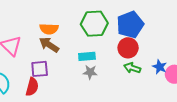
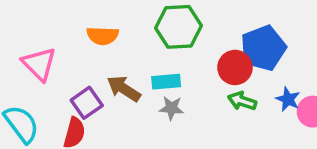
blue pentagon: (130, 25) -> (263, 48), moved
brown arrow: (49, 45) -> (124, 89), moved
purple square: (40, 69) -> (87, 103), turned -30

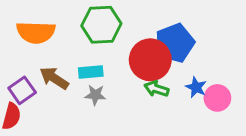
orange semicircle: (103, 36) -> (36, 32), size x1.4
red circle: (235, 67) -> (150, 60), size x1.4

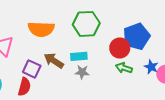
red circle: (150, 60) -> (120, 48), size x0.7
purple square: (22, 90) -> (32, 69), turned -30

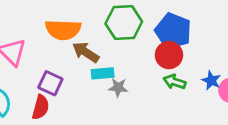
blue pentagon: (137, 36) -> (173, 31), moved, turned -30
cyan rectangle: (79, 56) -> (103, 73), moved
brown arrow: (54, 61) -> (86, 52), moved

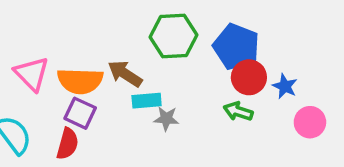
orange semicircle: (63, 30) -> (80, 81), moved
red circle: (169, 55) -> (249, 77), moved
blue star: (211, 80) -> (285, 86), moved

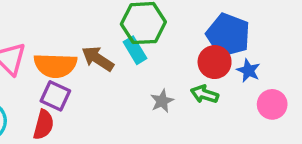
blue pentagon: (236, 47) -> (228, 35), moved
cyan rectangle: (147, 101) -> (135, 50), moved, turned 64
gray star: (166, 119) -> (162, 101), moved, turned -30

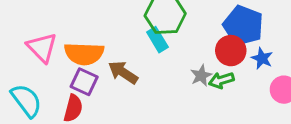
brown arrow: (98, 59) -> (123, 72), moved
green arrow: (204, 94) -> (221, 80), turned -35
gray star: (162, 101) -> (201, 76), moved

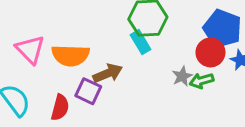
brown arrow: (123, 72) -> (108, 73), turned 124
purple square: (84, 82) -> (88, 91), moved

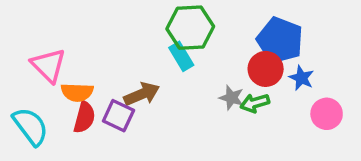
orange semicircle: (70, 55) -> (77, 92), moved, size x0.7
gray star: (182, 76) -> (231, 98), turned -30
red semicircle: (60, 108) -> (84, 117), moved

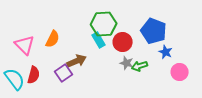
red circle: (266, 69) -> (123, 42), moved
orange semicircle: (77, 92) -> (53, 39), moved, turned -66
purple square: (118, 116) -> (64, 73), turned 30
red semicircle: (84, 117) -> (34, 75), moved

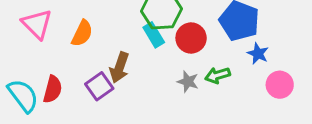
pink triangle: (25, 45) -> (37, 24), moved
brown arrow: (77, 61) -> (119, 68), turned 132
gray star: (127, 63) -> (188, 82), moved

